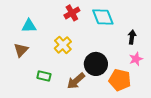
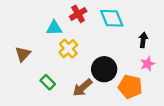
cyan triangle: (29, 26) -> (54, 28), moved
green rectangle: (44, 76) -> (48, 82), turned 32

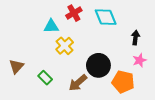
brown triangle: (23, 54) -> (16, 66), moved

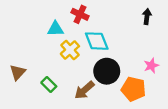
red cross: (74, 13) -> (80, 14), turned -35
cyan diamond: (106, 17) -> (97, 41), moved
black arrow: (135, 38) -> (147, 17), moved

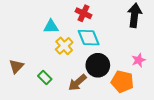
red cross: (80, 14) -> (84, 13), moved
black arrow: (147, 17) -> (135, 15), size x1.6

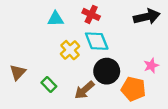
black arrow: (135, 15) -> (147, 17), turned 70
cyan triangle: (51, 27) -> (56, 19), moved

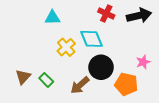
red cross: (91, 14) -> (106, 13), moved
brown triangle: (18, 72) -> (23, 77), moved

